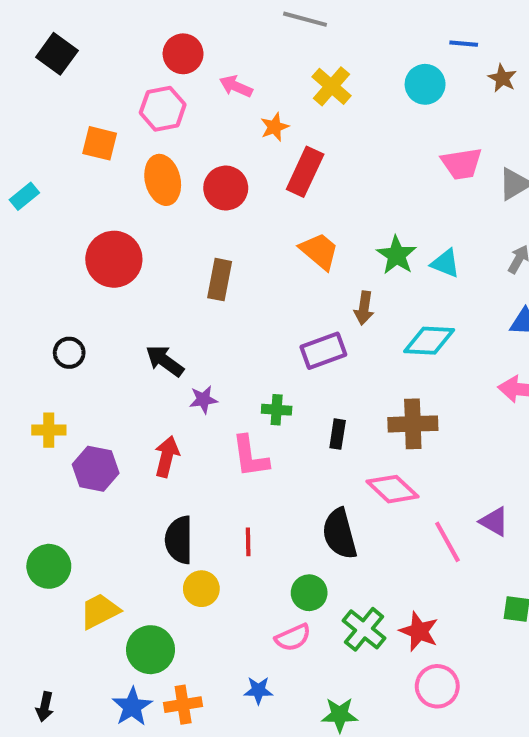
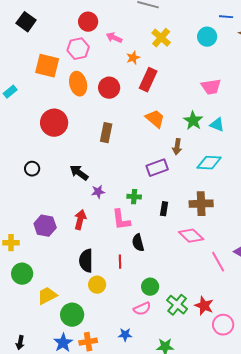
orange square: (100, 143) -> (47, 66), size x1.4
pink trapezoid: (462, 164) -> (211, 87), moved
yellow cross: (49, 430) -> (11, 243), moved
black semicircle: (340, 534) -> (138, 243), moved, size x0.7
pink circle: (437, 686) -> (223, 325), moved

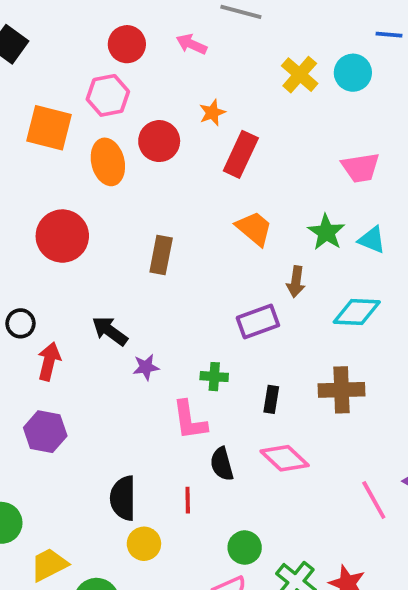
pink arrow: (114, 38) -> (191, 44), moved
yellow cross: (161, 38) -> (300, 75), moved
red circle: (109, 88) -> (159, 141), moved
red arrow: (80, 220) -> (49, 361), moved
pink diamond: (191, 236) -> (285, 458), moved

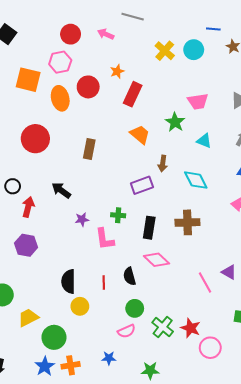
green star: (326, 232) -> (175, 122), moved
cyan diamond: (357, 312) -> (196, 180), turned 60
purple star: (146, 367) -> (82, 219), moved
black rectangle: (271, 399) -> (149, 228), size x1.5
black semicircle: (222, 464) -> (130, 276), moved

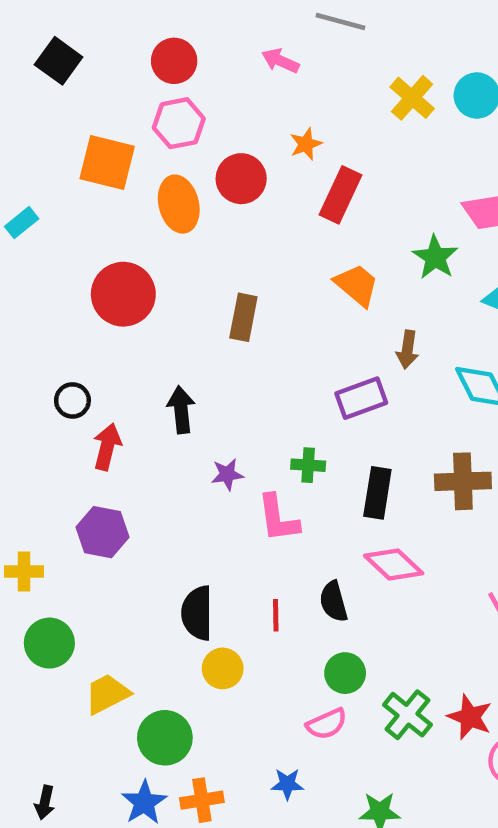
red circle: (71, 34) -> (174, 61), moved
black arrow: (61, 190) -> (181, 410), turned 48

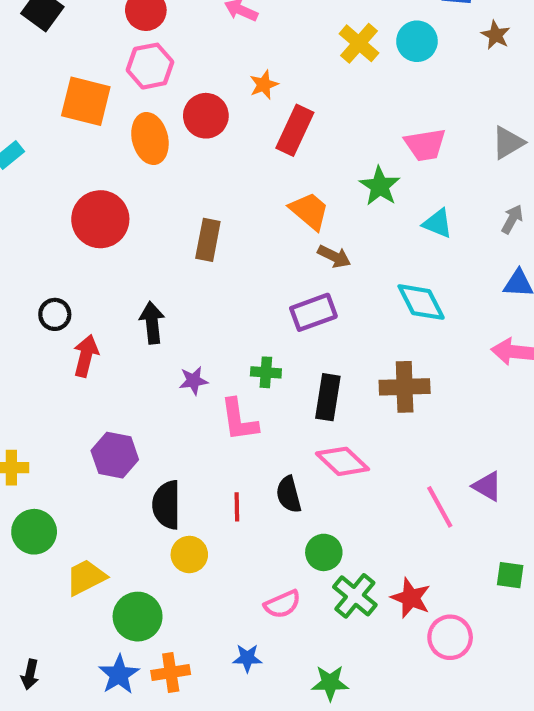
brown arrow: (407, 350) -> (334, 256), moved, turned -72
purple hexagon: (102, 532) -> (115, 455), moved
green circle: (345, 673) -> (324, 552), moved

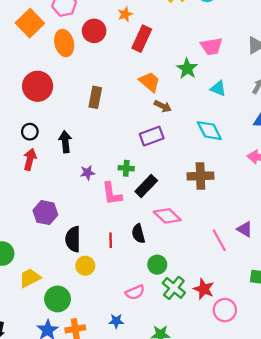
orange square: (86, 101) -> (30, 23), turned 32
black circle: (55, 314) -> (30, 132), moved
black rectangle: (328, 397) -> (146, 186), moved, turned 35

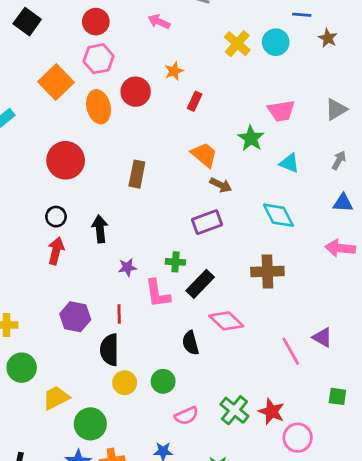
red rectangle: (142, 39) -> (195, 101), size x0.6
red line: (111, 240) -> (119, 314), moved
green circle: (157, 265) -> (163, 381), moved

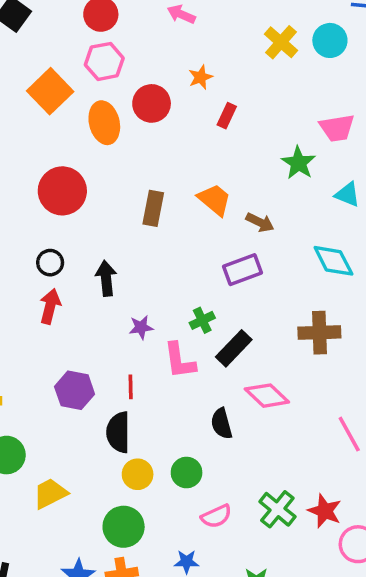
orange trapezoid: (204, 155) -> (215, 200), moved
green cross: (175, 262) -> (202, 320), turned -30
green circle: (90, 424) -> (124, 527), moved

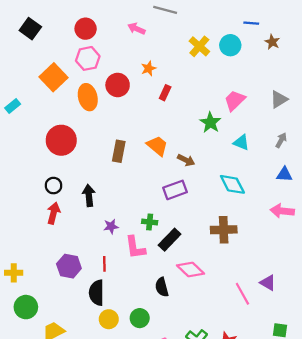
pink trapezoid: (337, 128) -> (235, 100), turned 145
green cross: (202, 320) -> (150, 222), turned 32

